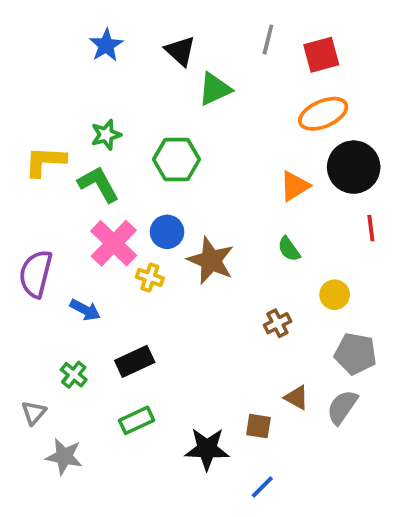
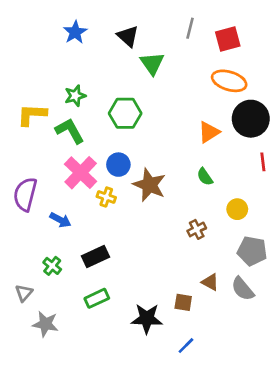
green triangle: (215, 89) -> (152, 63), turned -40
orange ellipse: (323, 114) -> (229, 81), turned 40
gray semicircle: (342, 407) -> (243, 289), turned -75

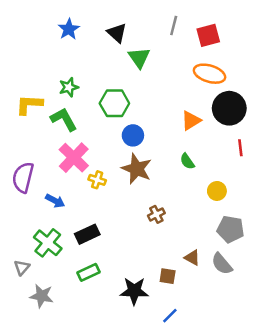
blue circle: (118, 165) -> (133, 135), moved
brown cross: (197, 229) -> (156, 214), moved
green cross: (52, 266) -> (48, 243), size x1.6

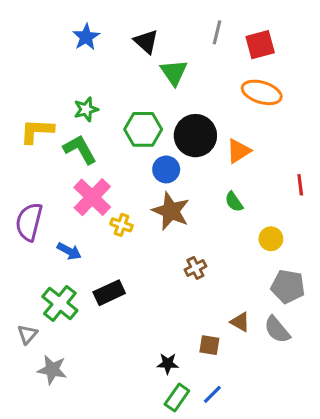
black circle: (229, 108) -> (195, 136), moved
green rectangle: (88, 272) -> (177, 397), moved, turned -30
black star: (134, 291) -> (168, 364), size x0.6

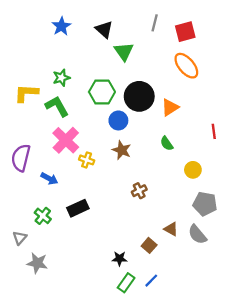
orange ellipse: (262, 92) -> (186, 66), turned 32
brown star: (171, 211) -> (122, 150), size x0.7
green cross: (60, 303) -> (43, 216), size x0.7
brown square: (209, 345) -> (149, 245), turned 32

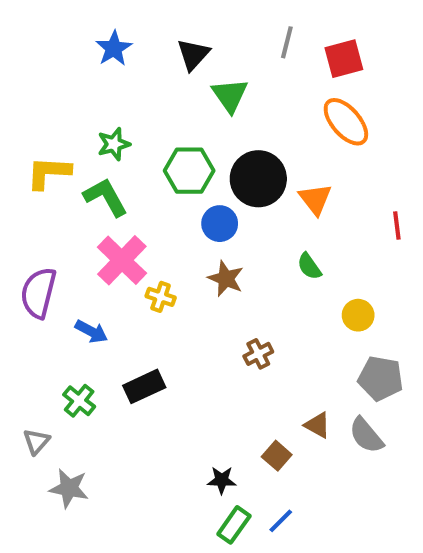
black triangle: (104, 29) -> (193, 55), turned 30
orange triangle: (170, 107) -> (315, 199), turned -36
red line: (214, 131) -> (397, 226), moved

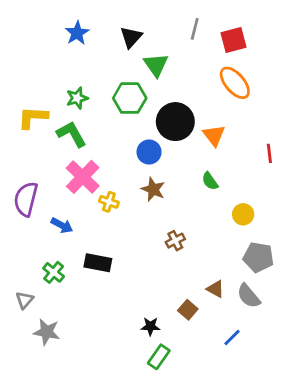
green hexagon: (189, 171) -> (130, 98), moved
black rectangle: (144, 386) -> (98, 263), turned 36
blue line: (281, 521) -> (232, 337), moved

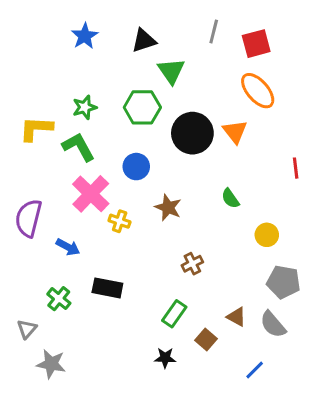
black triangle: (131, 37) -> (144, 41), turned 30
orange triangle: (214, 135) -> (235, 132), moved
blue circle: (149, 152) -> (136, 167), moved
green rectangle: (159, 357) -> (174, 314), moved

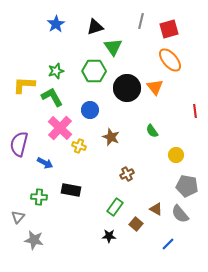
green cross: (59, 299) -> (39, 197), turned -35

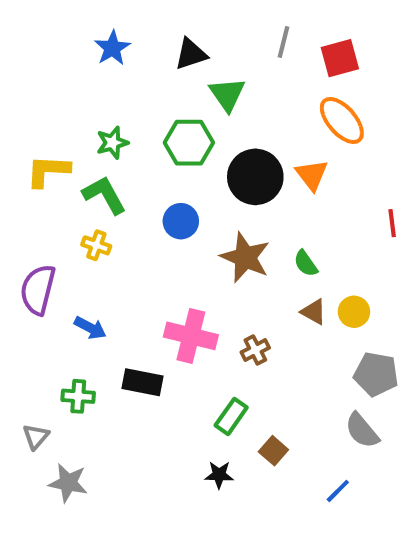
pink cross: (60, 128) -> (191, 336), moved, turned -30
brown star: (111, 137) -> (245, 257), moved, size x1.4
yellow cross: (79, 146) -> (96, 245), moved
brown triangle: (156, 209) -> (314, 312), moved

